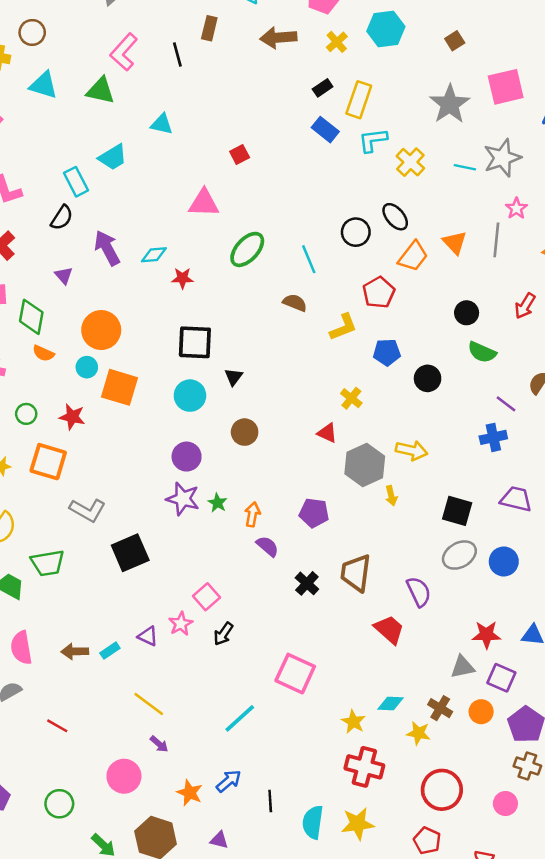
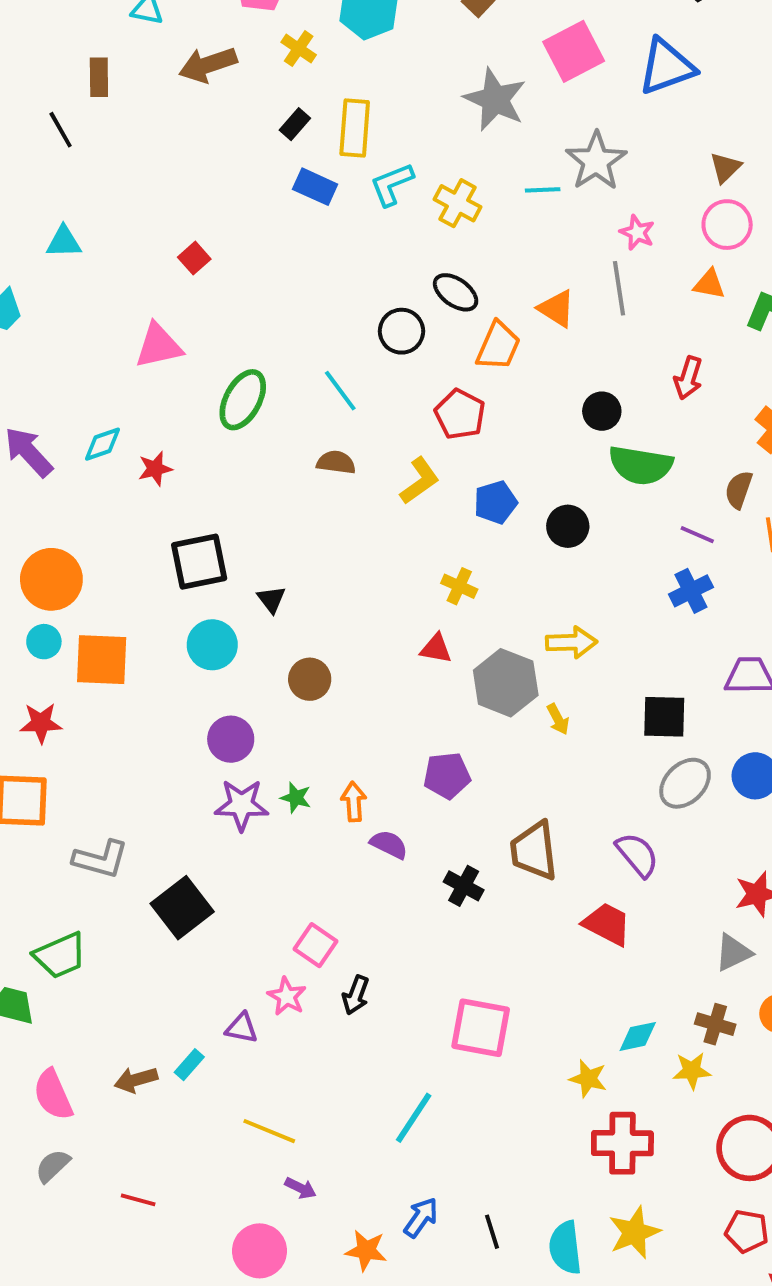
green semicircle: (482, 352) -> (641, 465), size x1.4

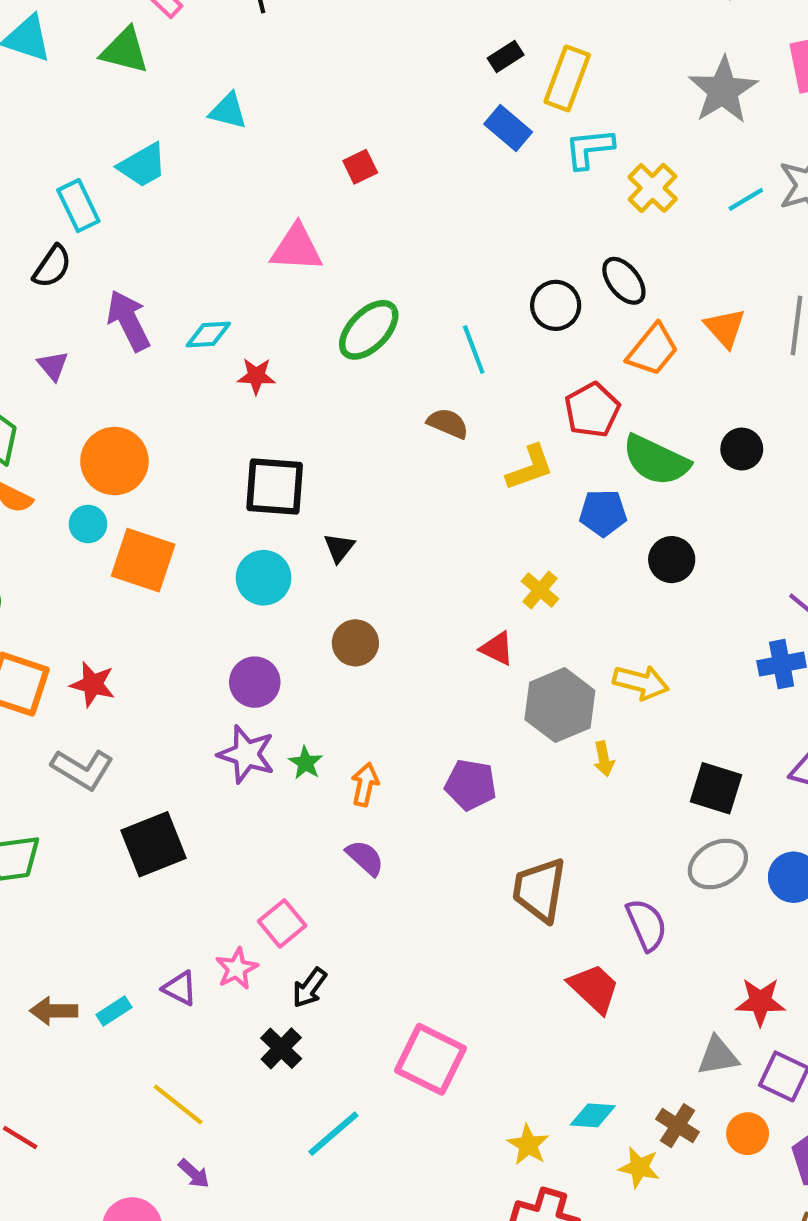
cyan line: (543, 190) -> (746, 199), turned -44
green semicircle: (641, 465) -> (656, 460), moved
red star: (41, 723) -> (93, 684), moved
purple semicircle: (389, 844) -> (365, 858), moved
black cross: (464, 886) -> (281, 1048), moved

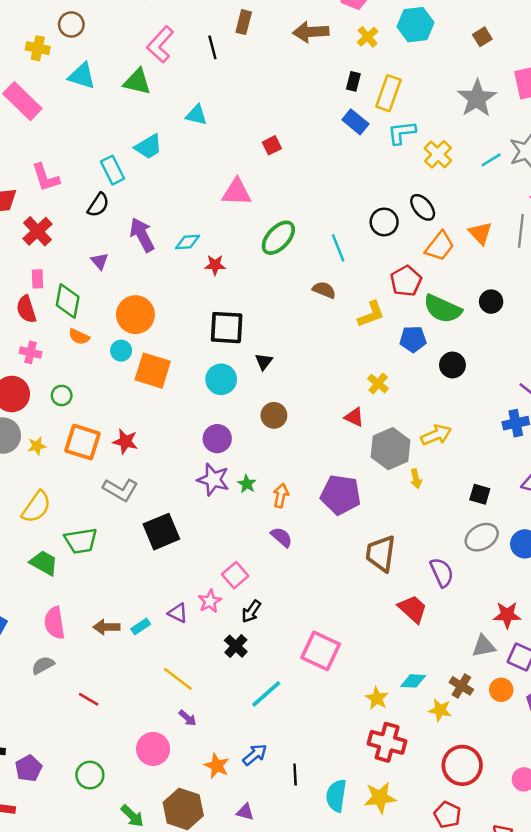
black rectangle: (506, 56) -> (353, 81), turned -42
yellow arrow: (641, 682) -> (436, 435), turned -36
purple pentagon: (471, 785) -> (341, 495), size x1.4
black square: (716, 788) -> (480, 494), size x0.7

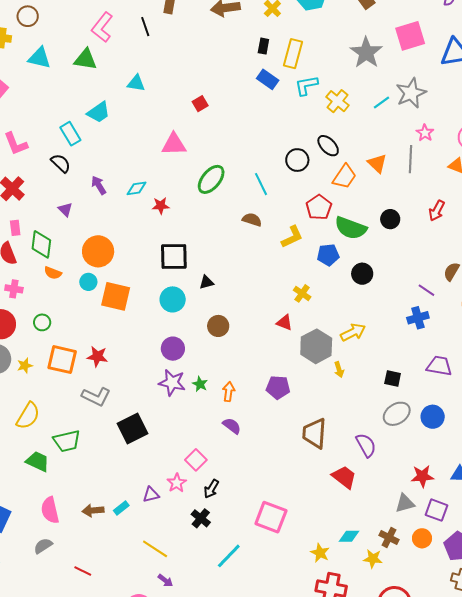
black semicircle: (98, 205) -> (61, 163), turned -75
purple arrow: (142, 235) -> (99, 185), size x0.7
black triangle: (264, 362) -> (207, 282), turned 42
purple pentagon: (341, 495) -> (278, 387), size x0.7
purple triangle: (178, 613) -> (151, 495), turned -36

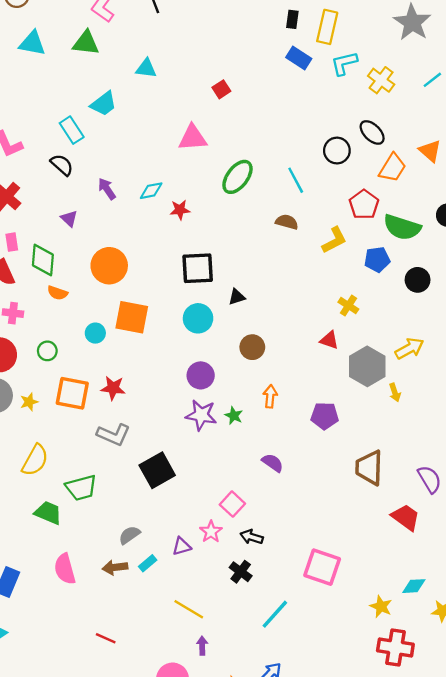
cyan circle: (88, 282) -> (95, 333), moved
orange arrow: (229, 392) -> (270, 396), moved
black arrow: (211, 489) -> (252, 537), turned 78
gray semicircle: (43, 546) -> (129, 535), moved
purple arrow: (165, 580) -> (202, 646), turned -126

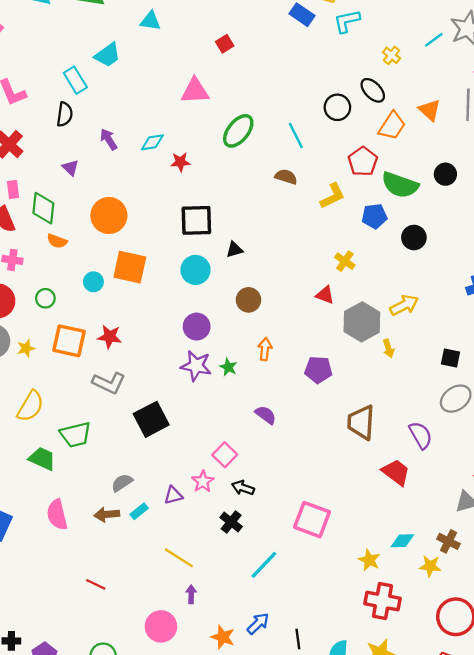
yellow cross: (381, 80) -> (392, 55), moved, size x0.7
black semicircle: (62, 165) -> (65, 114), turned 55

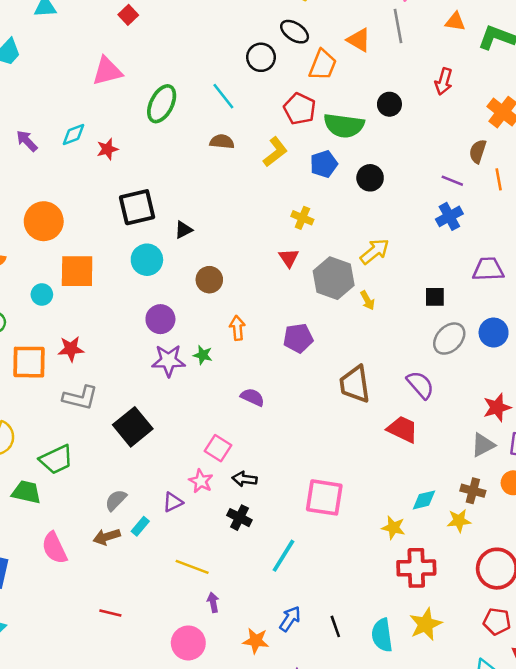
red triangle: (325, 295) -> (289, 258), turned 48

